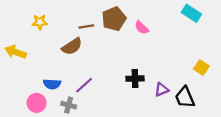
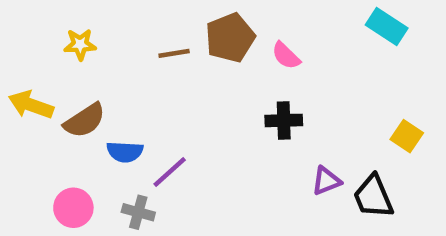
brown semicircle: (72, 46) -> (85, 120), moved
black cross: (135, 79) -> (284, 120), moved
blue semicircle: (52, 84) -> (125, 152), moved

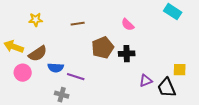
brown pentagon: (230, 38) -> (103, 48), moved
yellow square: (407, 136) -> (180, 70), moved, turned -32
purple line: (170, 172) -> (76, 77), turned 60
pink circle: (73, 208) -> (23, 73), moved

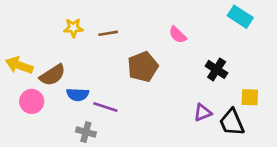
yellow star: (36, 20) -> (73, 28), moved
black cross: (127, 54) -> (217, 69), moved, turned 35

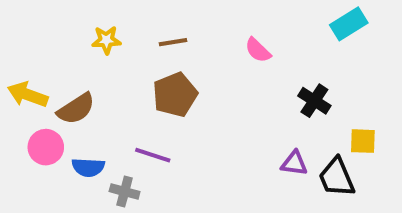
cyan rectangle: (240, 17) -> (349, 24), turned -65
brown line: (108, 33) -> (173, 42), moved
brown pentagon: (143, 67) -> (175, 95), moved
blue semicircle: (78, 94) -> (88, 167), moved
purple triangle: (203, 113) -> (294, 163), turned 30

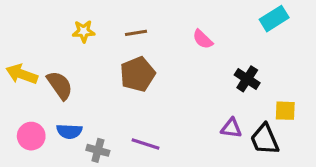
brown semicircle: (76, 109) -> (60, 85), turned -92
pink circle: (46, 147) -> (31, 136), moved
purple line: (153, 155) -> (146, 144), moved

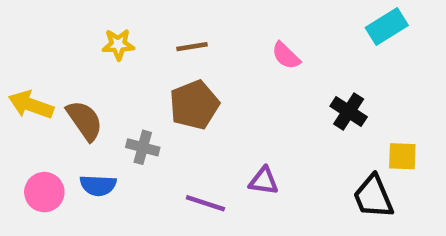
purple triangle: (231, 128) -> (264, 181), moved
gray cross: (98, 150) -> (143, 147), moved

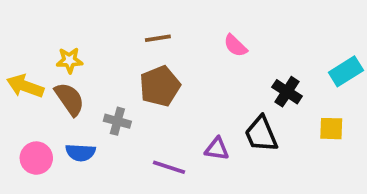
cyan rectangle: (387, 27) -> (346, 71), moved
yellow star: (118, 44) -> (69, 60), moved
black trapezoid: (373, 197) -> (261, 134), moved

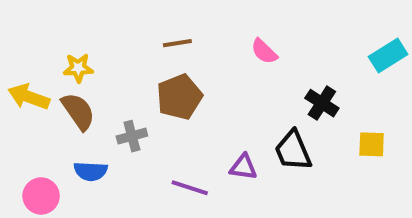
cyan rectangle: (346, 71) -> (388, 56), moved
gray cross: (117, 121) -> (132, 136), turned -30
pink circle: (36, 158) -> (41, 196), moved

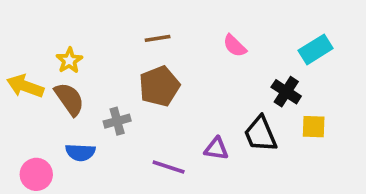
cyan rectangle: (388, 56) -> (316, 49), moved
yellow star: (78, 68) -> (69, 60), turned -30
yellow square: (372, 144) -> (314, 127), moved

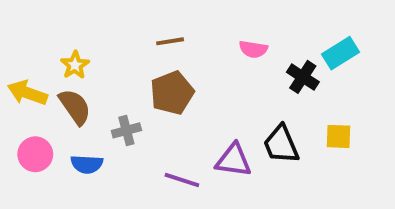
pink semicircle: (235, 46) -> (253, 49), turned -35
black cross: (286, 92) -> (303, 77), moved
purple triangle: (216, 149) -> (233, 160), size x1.4
pink circle: (36, 174) -> (35, 154), moved

